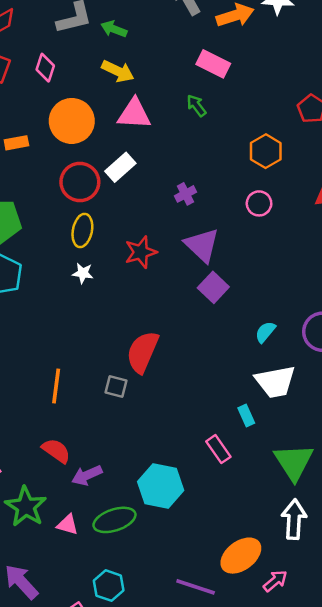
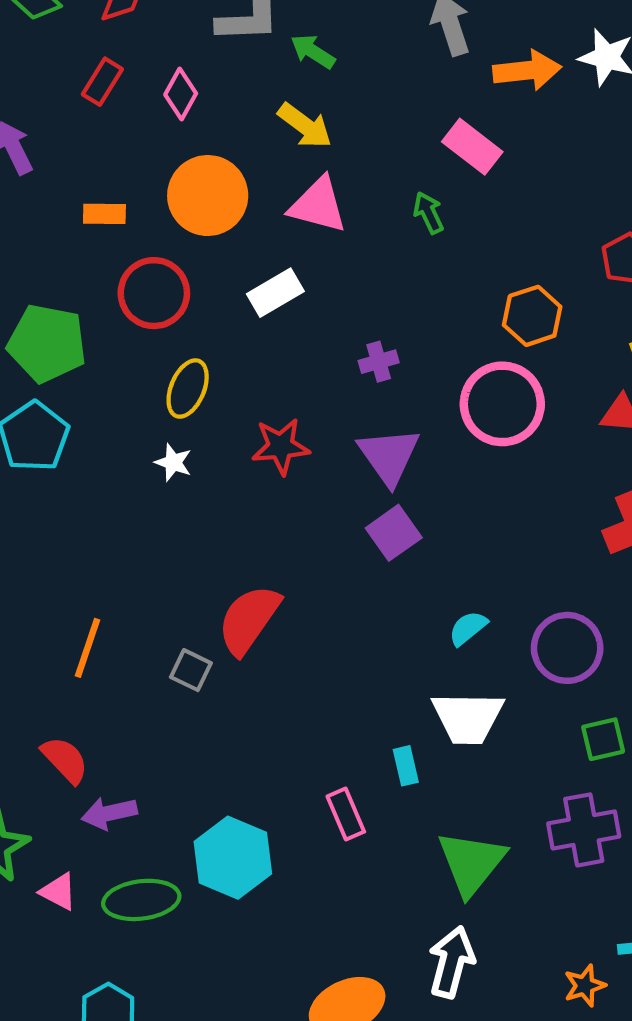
red circle: (80, 182) -> (154, 293), moved
pink circle: (259, 203) -> (502, 404), size x1.8

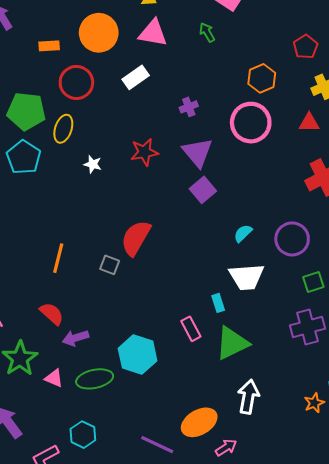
yellow ellipse: (188, 388) -> (63, 129), moved
green triangle: (471, 863) -> (232, 343), moved, turned 30

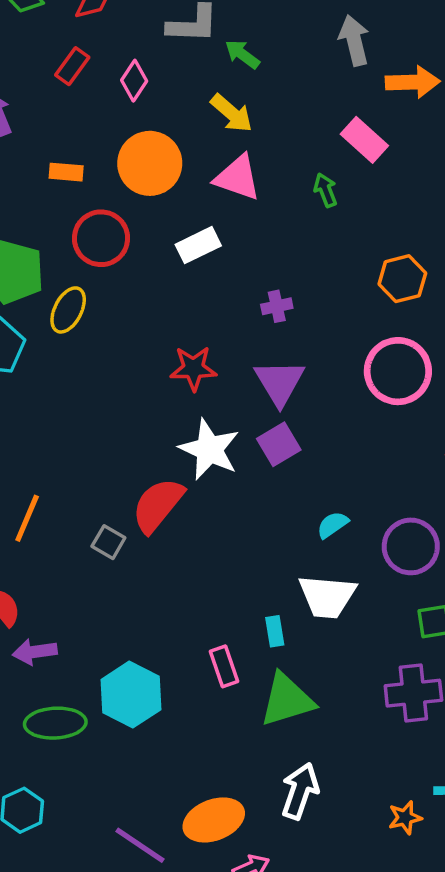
pink circle: (251, 123) -> (398, 371), moved
white star: (93, 164) -> (209, 449), moved, size x2.0

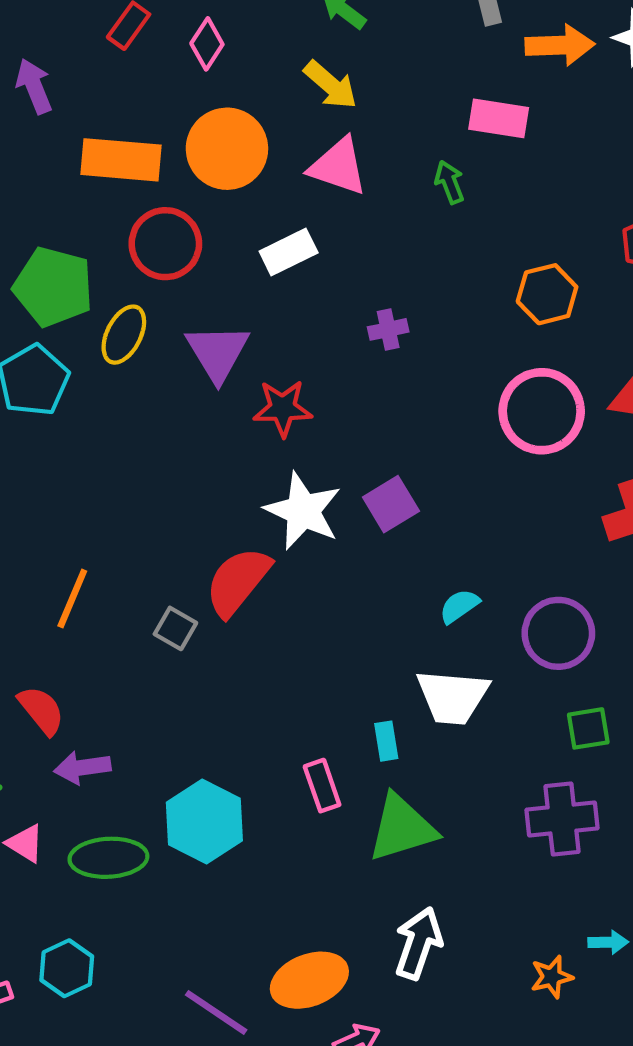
pink rectangle: (364, 140) -> (499, 118), turned -33
orange rectangle: (66, 172) -> (121, 160), size x1.8
purple triangle: (279, 382) -> (218, 352), moved

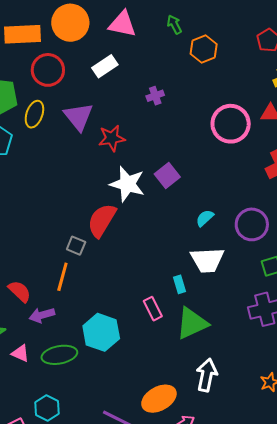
orange hexagon: (547, 294) -> (204, 49), moved
orange line: (72, 598) -> (62, 277), moved

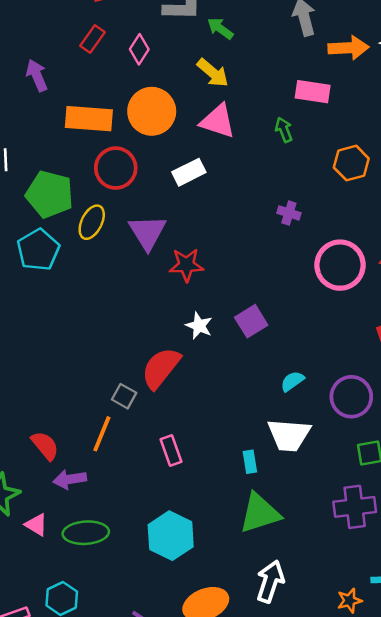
orange hexagon: (204, 49) -> (351, 163), moved
purple cross: (155, 96) -> (289, 213), moved, turned 30
white star: (127, 184) -> (199, 326), size x0.6
pink rectangle: (153, 309) -> (171, 450), moved
cyan hexagon: (101, 332) -> (171, 536), moved

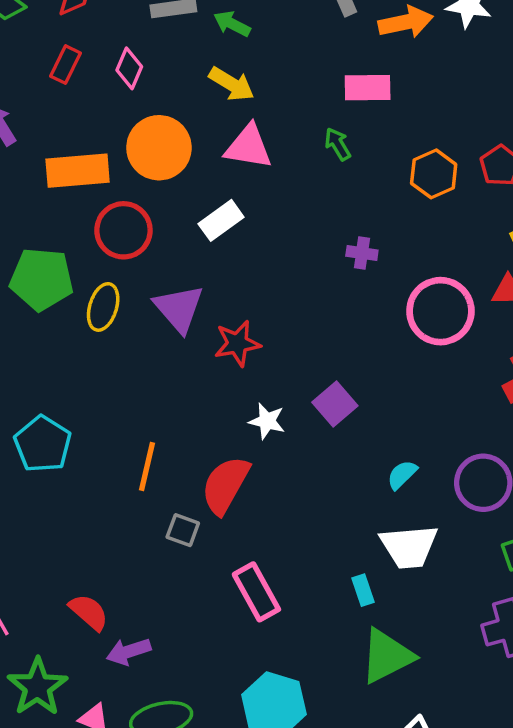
cyan pentagon: (38, 250) -> (43, 444), moved
orange line: (102, 434) -> (147, 467), moved
pink rectangle: (171, 450) -> (256, 592), size x1.4

